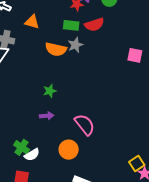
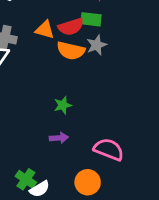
orange triangle: (32, 22) -> (45, 30), moved
red semicircle: (94, 25) -> (71, 27), moved
pink semicircle: (85, 125) -> (109, 149), turned -30

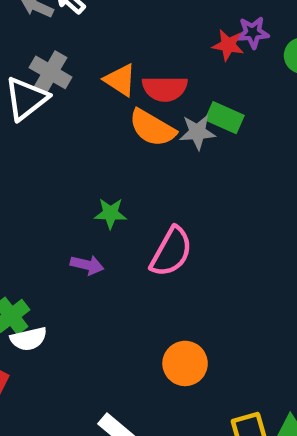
green rectangle: (91, 19) -> (225, 118), moved
pink semicircle: (109, 149) -> (171, 252), moved, turned 80
orange circle: (88, 182) -> (185, 363), moved

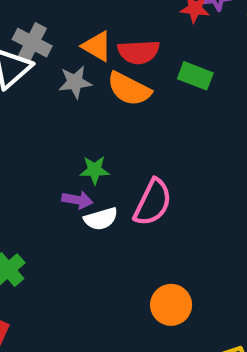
gray star: (197, 132) -> (75, 82), moved
purple arrow: (87, 265) -> (77, 200), moved
white semicircle: (29, 339) -> (101, 219), moved

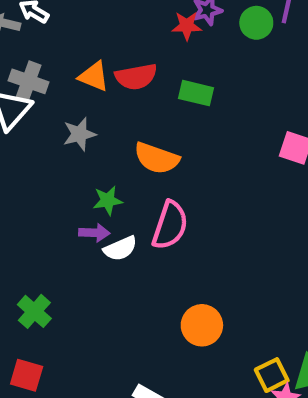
gray star: (75, 82) -> (79, 134), moved
orange semicircle: (129, 89) -> (157, 158), moved

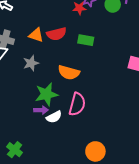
green star: (108, 200) -> (46, 94), size x1.6

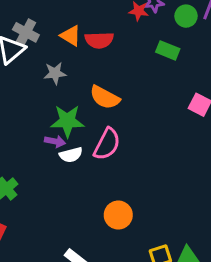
green rectangle: (86, 40) -> (168, 50), moved

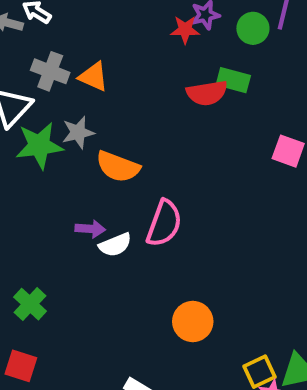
gray cross: (26, 32) -> (50, 71), moved
red semicircle: (99, 40) -> (207, 93), moved
orange semicircle: (105, 97) -> (118, 167), moved
green star: (67, 121) -> (39, 146), moved

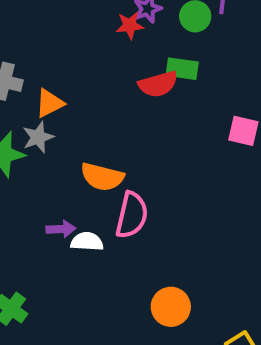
orange triangle: (93, 77) -> (50, 103), moved, turned -44
orange semicircle: (118, 167) -> (102, 177), moved
white semicircle: (115, 245) -> (87, 242), turned -148

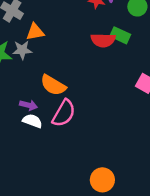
purple arrow: (61, 229) -> (29, 105), moved
orange circle: (171, 307) -> (102, 180), moved

